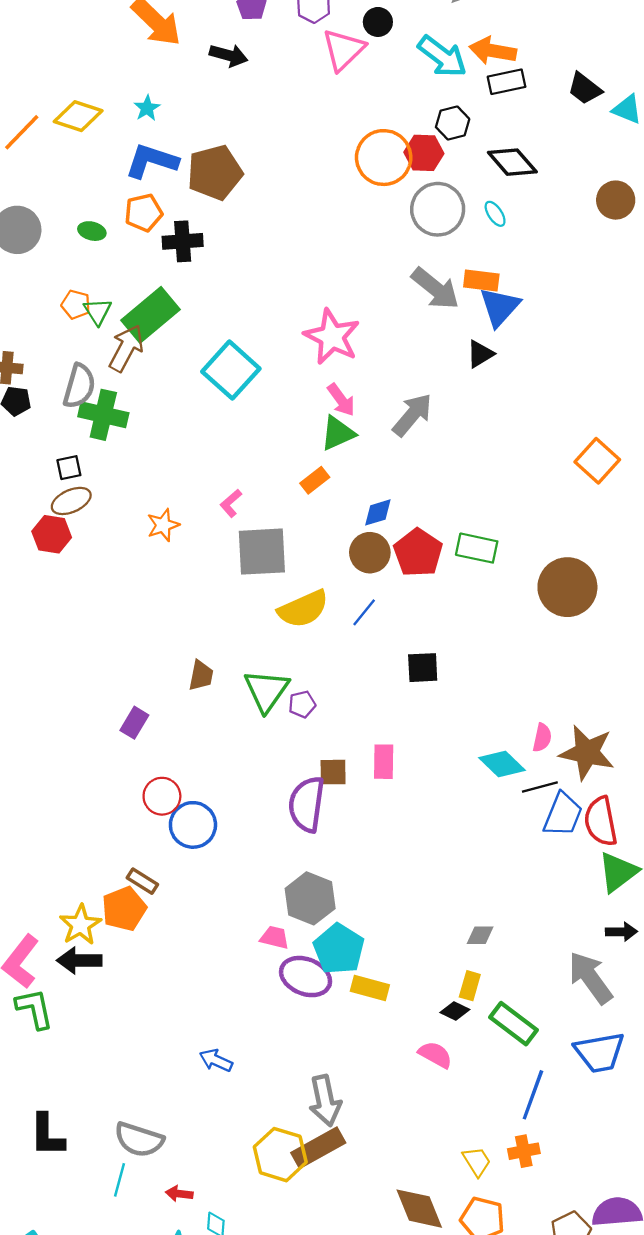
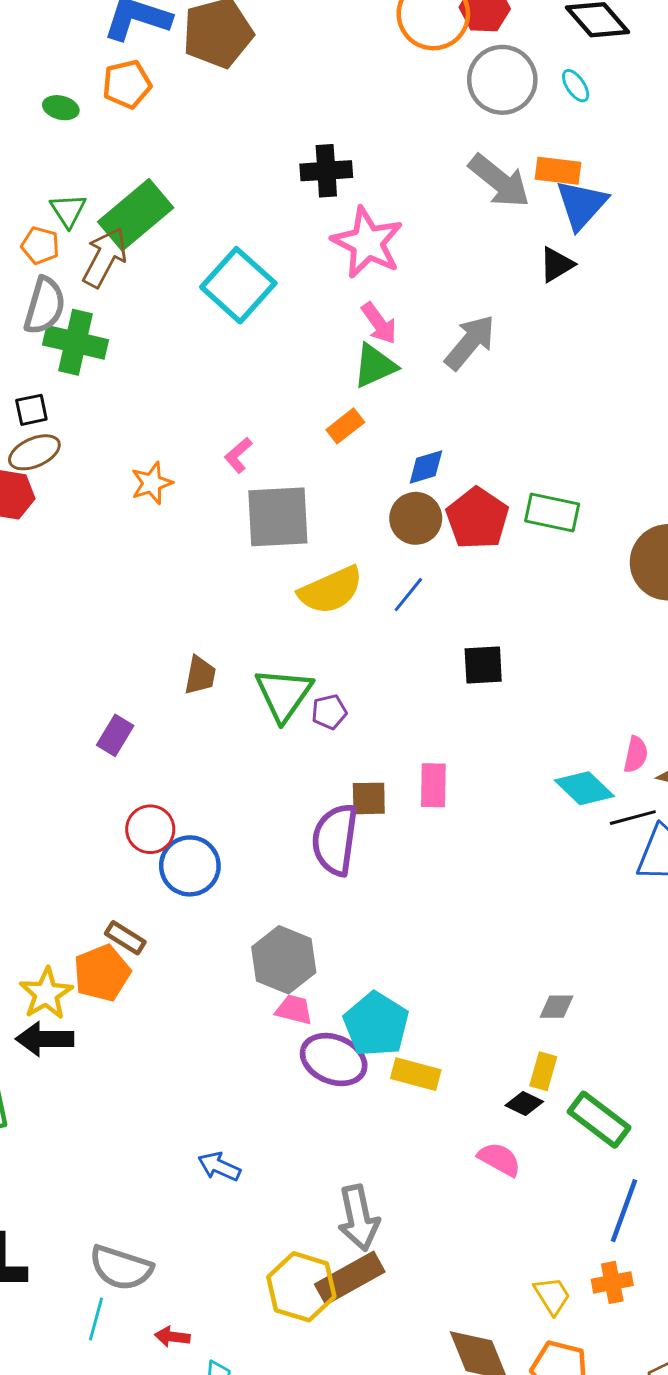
black cross: (183, 241) -> (326, 171), moved
orange pentagon: (76, 305) -> (40, 246), moved
gray hexagon: (310, 898) -> (284, 960), moved

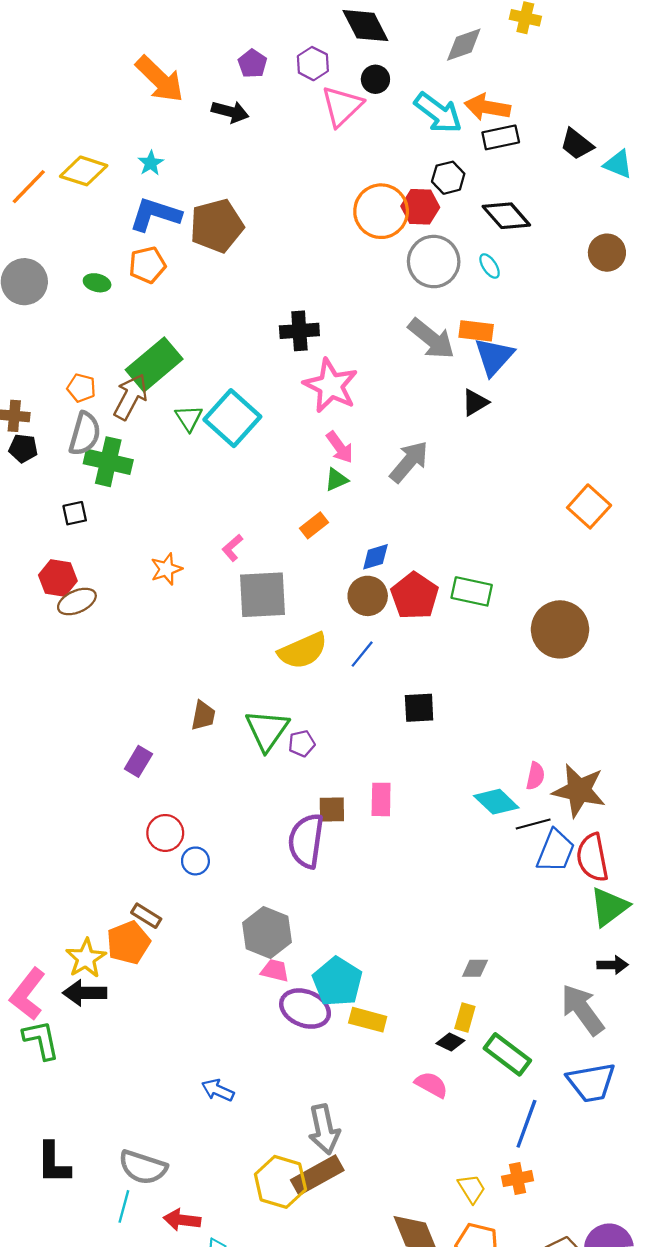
green triangle: (68, 210) -> (189, 418), moved
green triangle: (375, 366) -> (336, 480), size x0.7
brown ellipse: (34, 452) -> (77, 601), moved
blue circle: (190, 866) -> (195, 861), size x0.6
red arrow: (172, 1337) -> (182, 1220), size x1.4

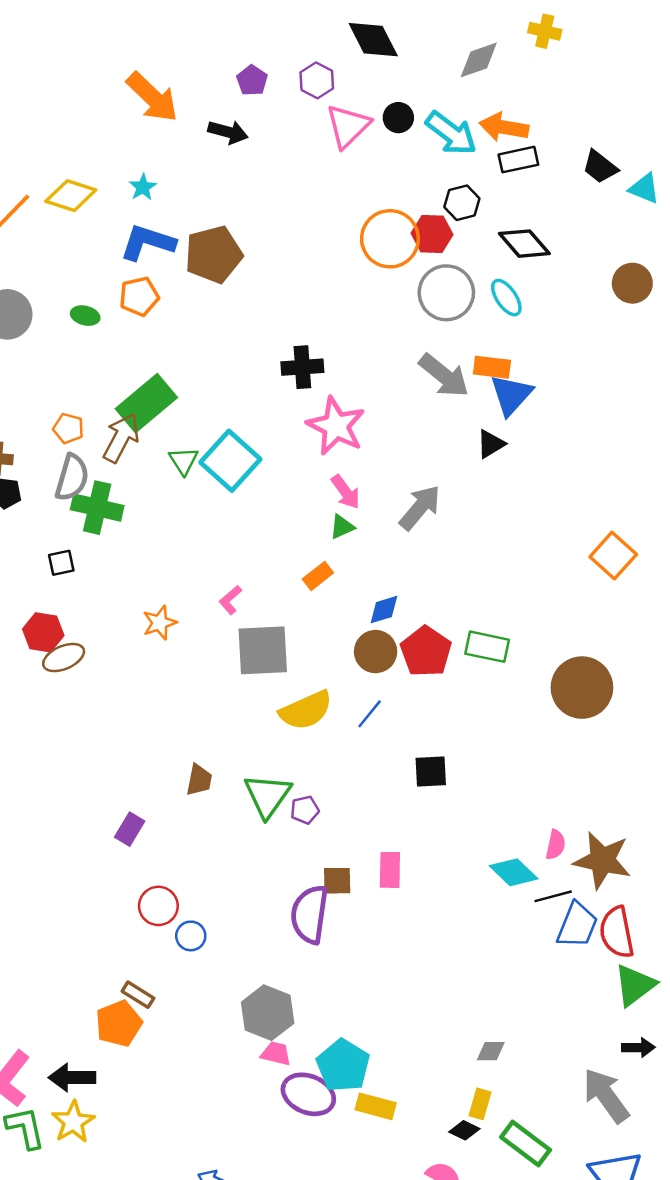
black circle: (375, 79) -> (398, 118), moved
cyan ellipse: (490, 266) -> (506, 298), size x1.4
yellow star: (86, 958) -> (73, 1122), moved

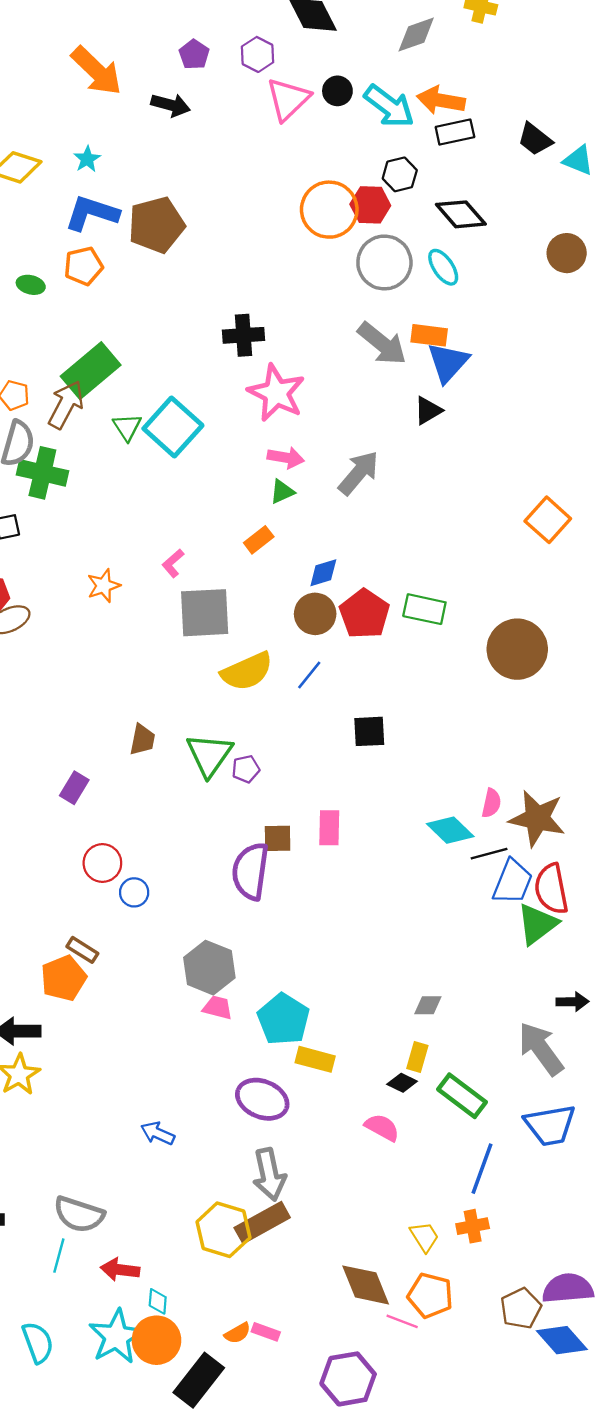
pink arrow: (346, 492) -> (286, 458), turned -44
green triangle: (635, 985) -> (537, 924), moved
purple ellipse: (308, 1094) -> (262, 1099), moved

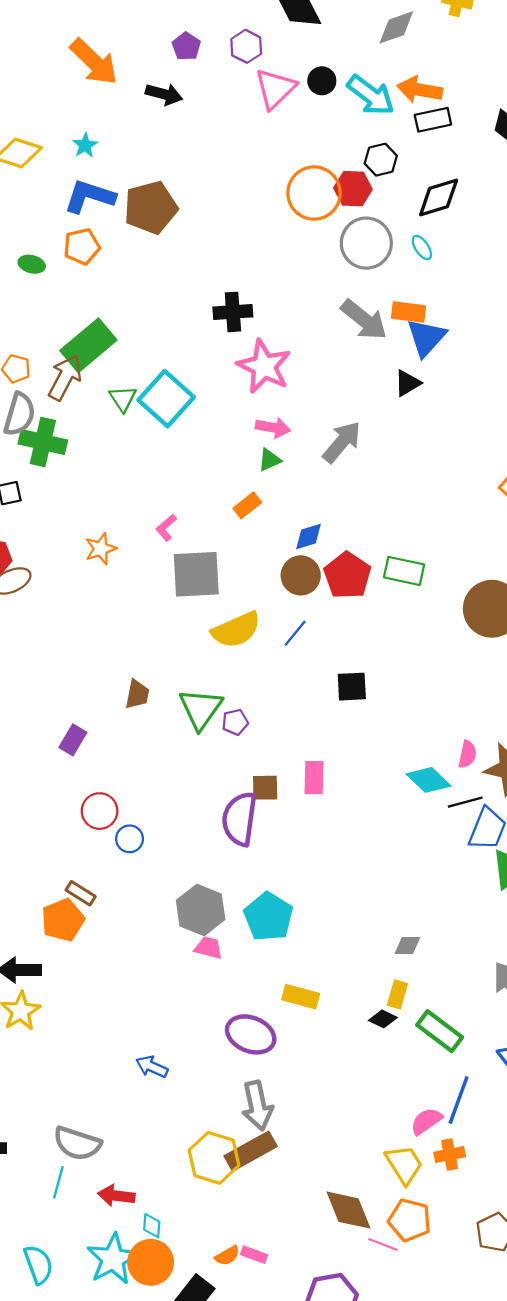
black diamond: (461, 214) -> (439, 197), turned -66
cyan ellipse: (443, 267) -> (422, 248), size x0.7
cyan pentagon: (283, 1019) -> (268, 917), moved
pink semicircle: (382, 1127) -> (426, 1121), moved, turned -64
yellow trapezoid: (424, 1237) -> (404, 1165), size x1.4

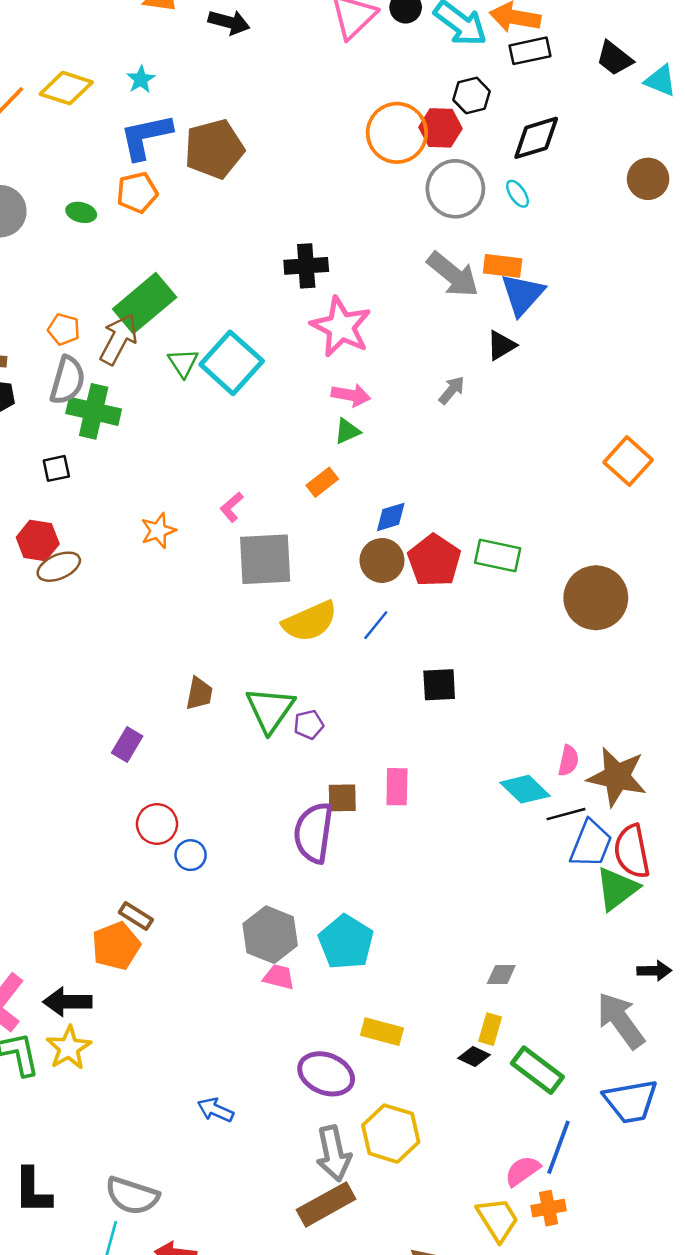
blue L-shape: (90, 196) -> (146, 137), turned -30
gray arrow: (342, 442) -> (452, 390), moved, size x0.6
yellow hexagon: (214, 1158) -> (391, 1134), moved

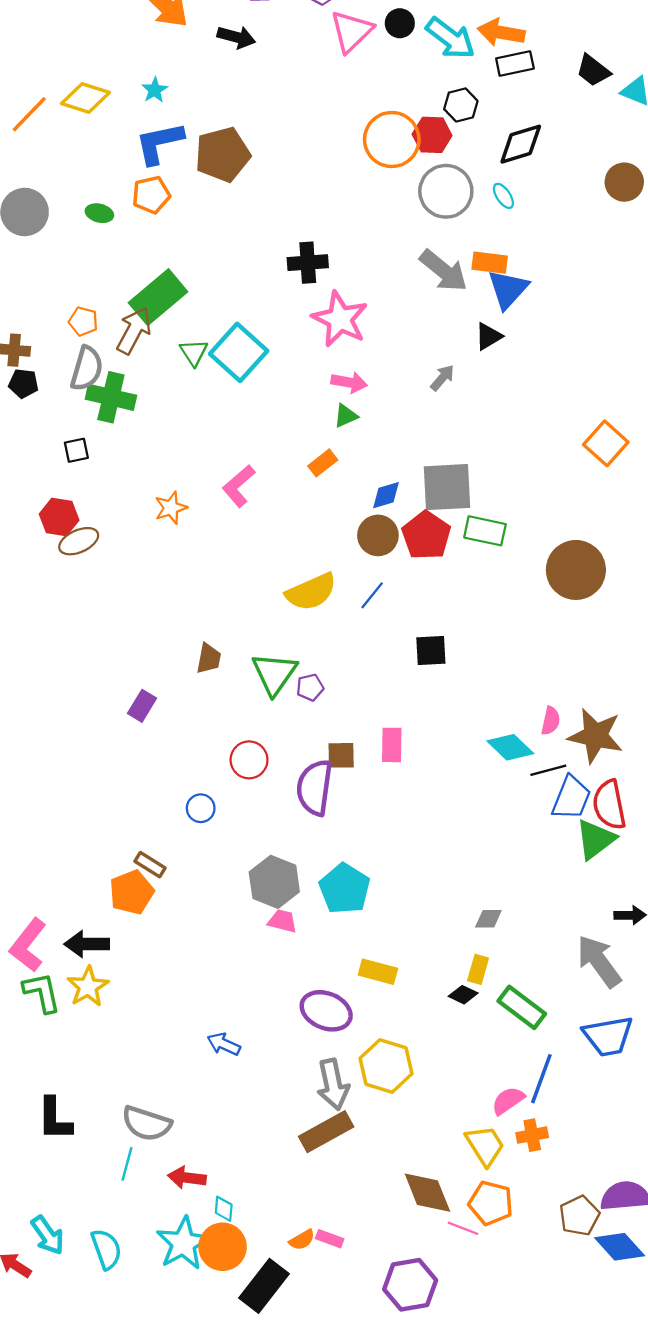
pink L-shape: (232, 507) -> (239, 486), size x1.5
gray square: (265, 559) -> (447, 487), moved
red circle: (157, 824) -> (249, 760), moved

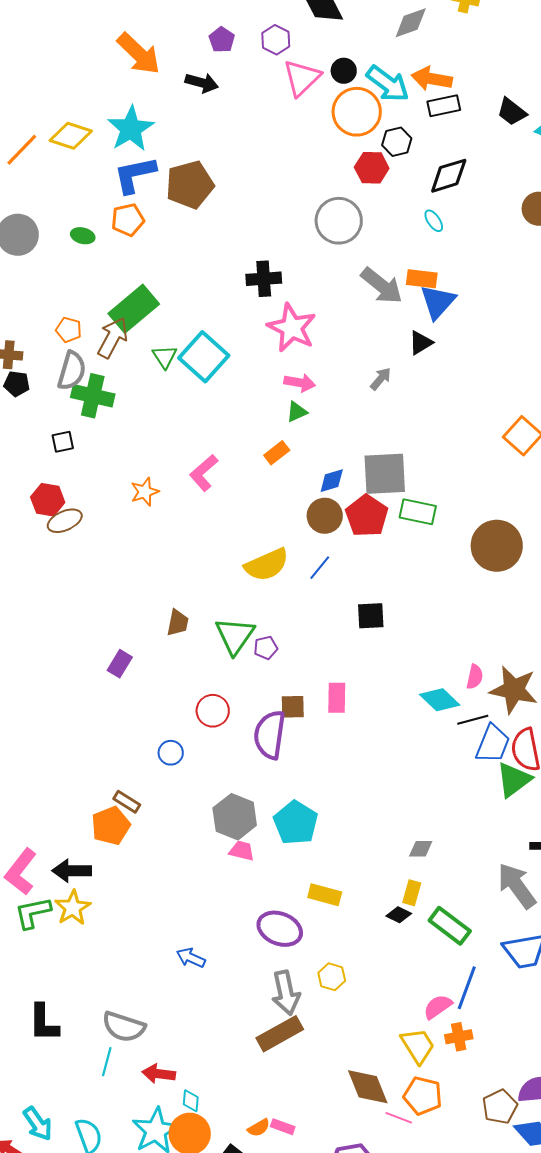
cyan star: (155, 90) -> (131, 129), size x2.0
orange circle: (392, 139) -> (357, 112), moved
gray circle: (446, 191) -> (339, 221), moved
green L-shape: (42, 992) -> (33, 913), turned -90
yellow hexagon: (386, 1066) -> (332, 977), size x0.6

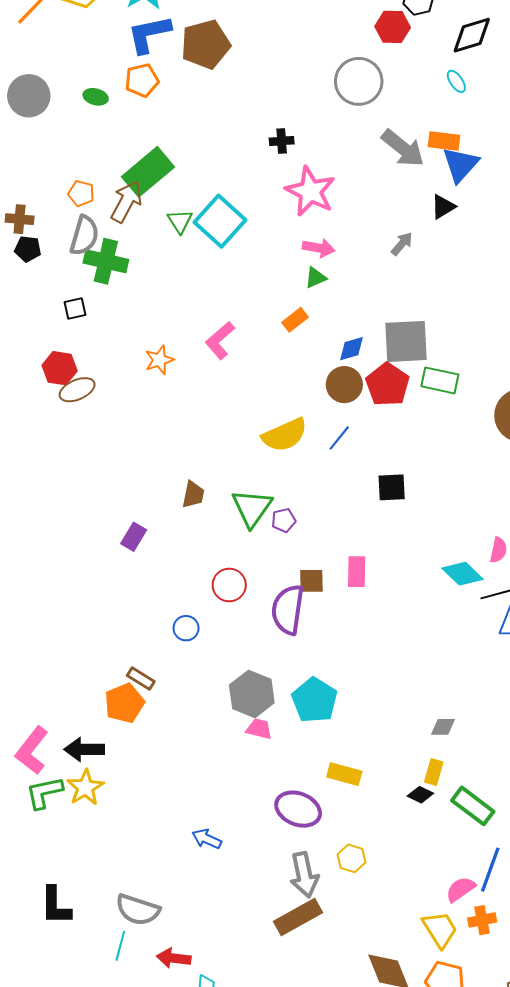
black cross: (264, 279) -> (282, 141), size x0.7

